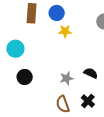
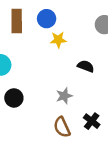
black semicircle: (91, 73) -> (86, 66), moved

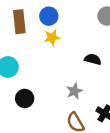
yellow star: (58, 40) -> (52, 37), moved

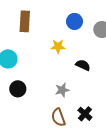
blue circle: (49, 16) -> (74, 21), moved
yellow star: (52, 37) -> (58, 46), moved

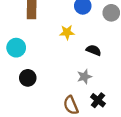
gray star: (62, 90) -> (84, 77), moved

